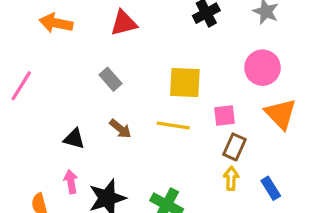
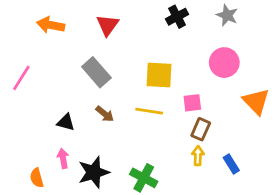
red triangle: (124, 23) -> (108, 25), turned -40
gray rectangle: (110, 79) -> (96, 72), size x1.5
orange triangle: (281, 114) -> (256, 101), moved

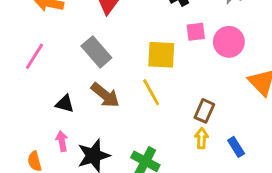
pink line: (21, 78) -> (35, 56), moved
pink square: (192, 103) -> (196, 32), moved
yellow line: (149, 111) -> (151, 92), turned 52
brown arrow: (105, 114) -> (105, 95), size x1.5

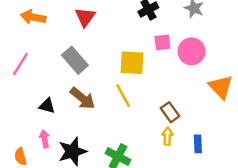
brown rectangle: (204, 111) -> (170, 112), turned -60
blue rectangle: (236, 147) -> (198, 144), turned 30

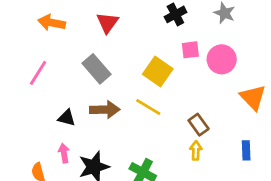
yellow square: (132, 63) -> (158, 72), turned 32
yellow line: (123, 96) -> (148, 107), turned -30
brown arrow: (83, 98) -> (105, 110), turned -40
blue rectangle: (198, 144) -> (246, 150), moved

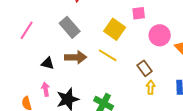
pink circle: (222, 59) -> (160, 35), moved
yellow arrow: (196, 150) -> (151, 87), moved

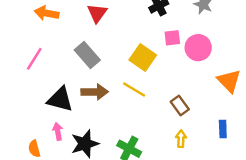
pink circle: (160, 35) -> (198, 48), moved
black triangle: (48, 63) -> (60, 99), size x1.6
yellow arrow: (151, 87) -> (181, 139), moved

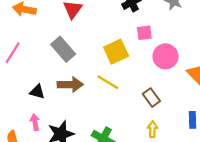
pink circle: (198, 48) -> (165, 56), moved
yellow square: (143, 57) -> (116, 52), turned 30
black triangle: (60, 99) -> (37, 92), size x0.6

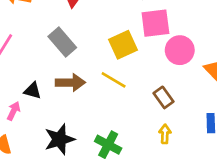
pink square: (144, 33) -> (155, 23), size x1.6
pink arrow: (35, 122) -> (14, 111), moved, turned 35

